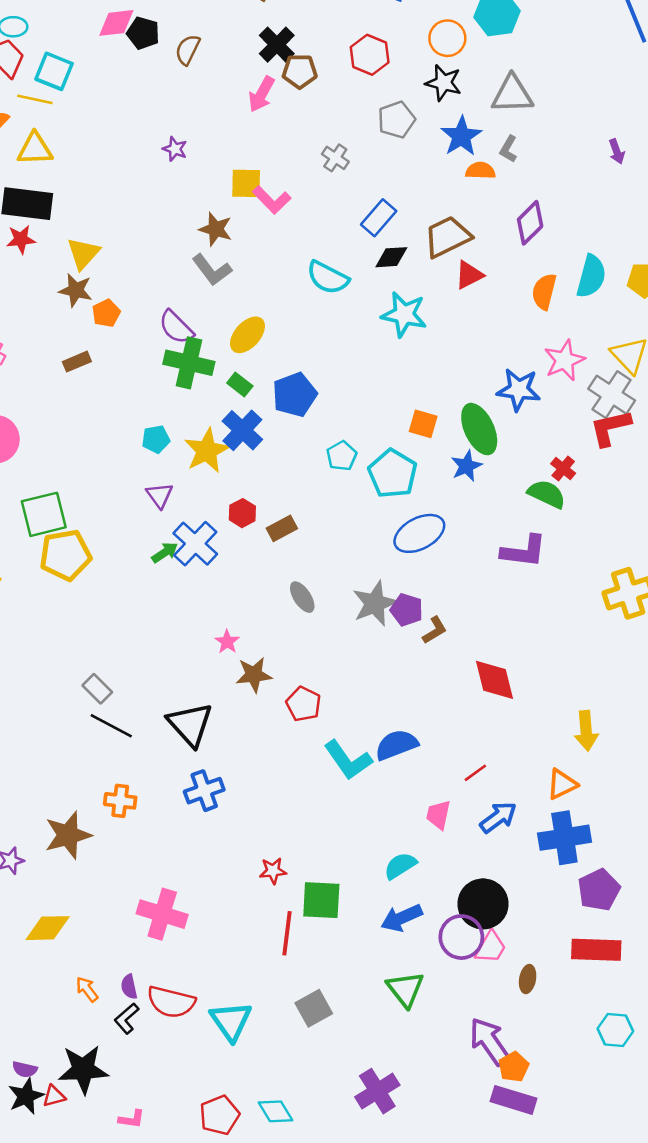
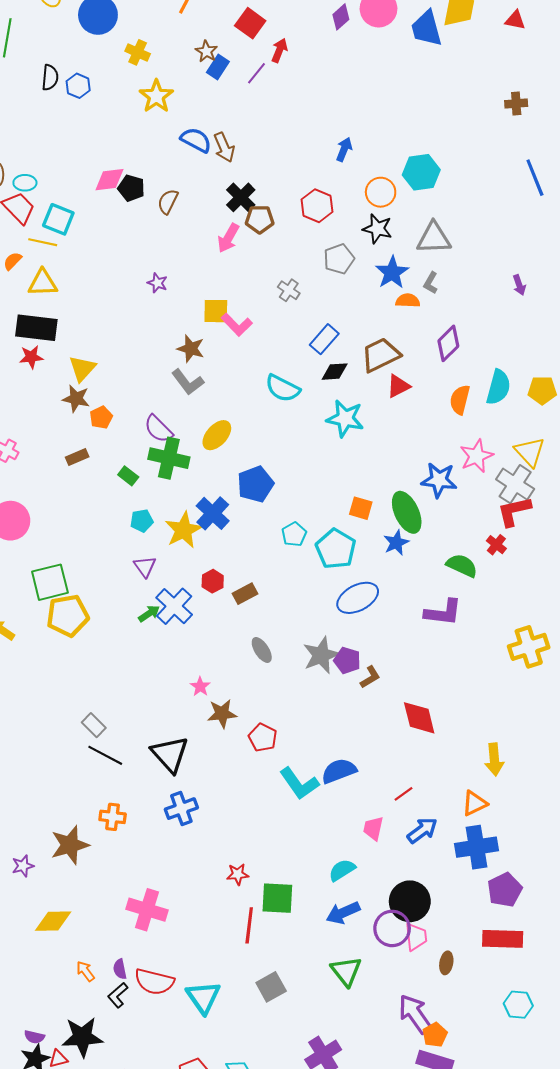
green rectangle: (240, 384) -> (128, 476), moved
red cross: (563, 469) -> (496, 545), moved
pink trapezoid: (491, 947) -> (416, 937), turned -36

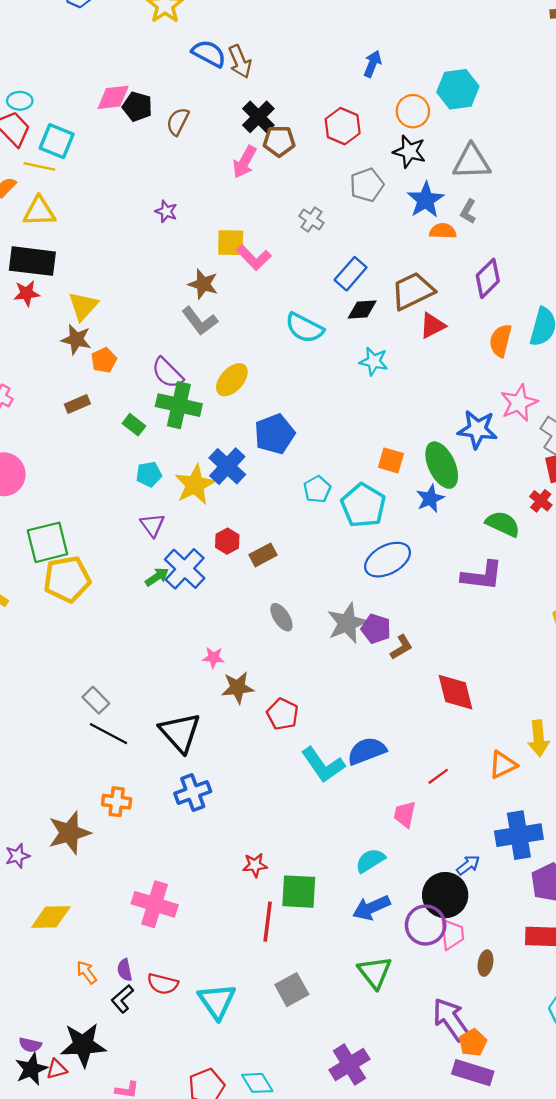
cyan star: (345, 418) -> (374, 361), size x0.7
pink star: (200, 687) -> (213, 658), turned -30
orange triangle: (474, 803) -> (503, 765), moved
blue arrow: (422, 830) -> (468, 865), moved, size x0.7
red semicircle: (154, 982) -> (163, 984), size x0.7

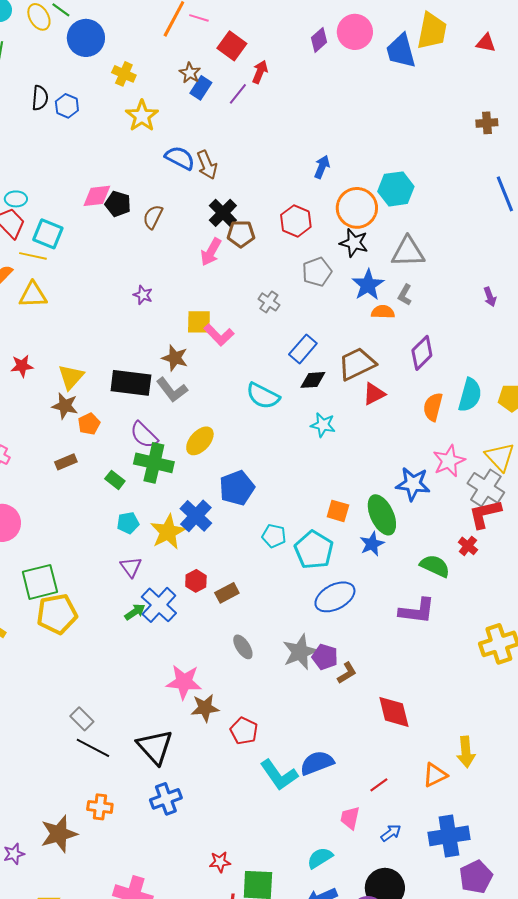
orange circle: (413, 111) -> (357, 208), size x1.4
black rectangle: (32, 261) -> (131, 383), moved
cyan pentagon: (317, 489) -> (274, 536), turned -30
pink star: (213, 658) -> (184, 682), size x1.8
blue arrow: (468, 865) -> (391, 833), moved

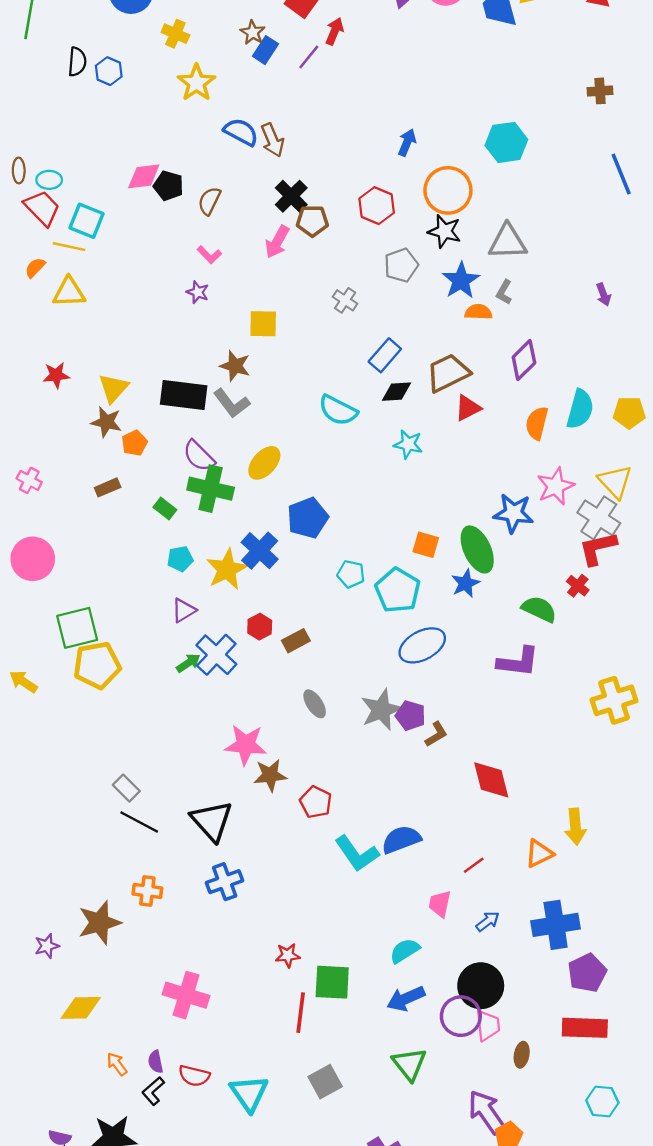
cyan hexagon: (396, 189) -> (506, 142), moved
pink L-shape: (219, 335) -> (209, 255), moved, size x0.7
purple triangle: (131, 567) -> (184, 610), turned 35

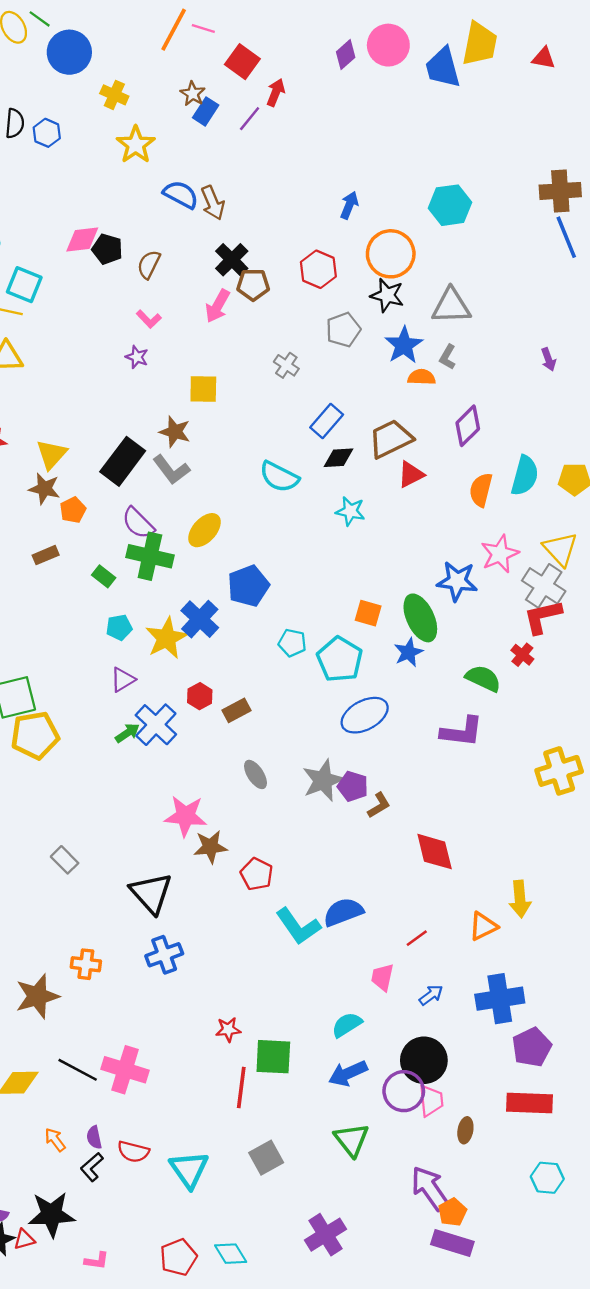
brown cross: (600, 91) -> (560, 191), moved, size x1.6
black rectangle: (184, 395) -> (123, 461), turned -60
black line: (139, 822) -> (78, 1070), moved

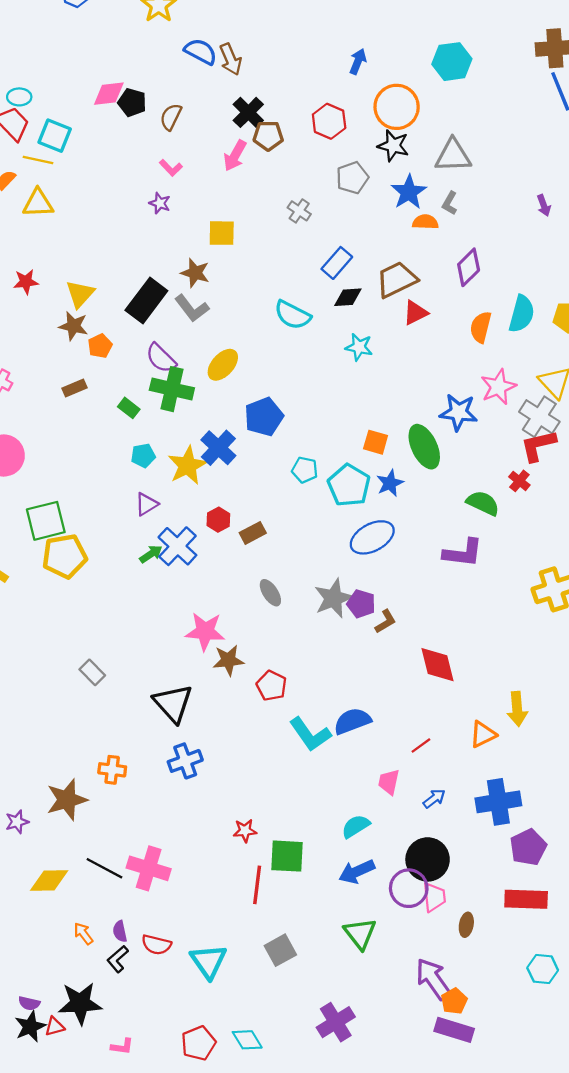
blue star: (408, 652) -> (390, 483), moved

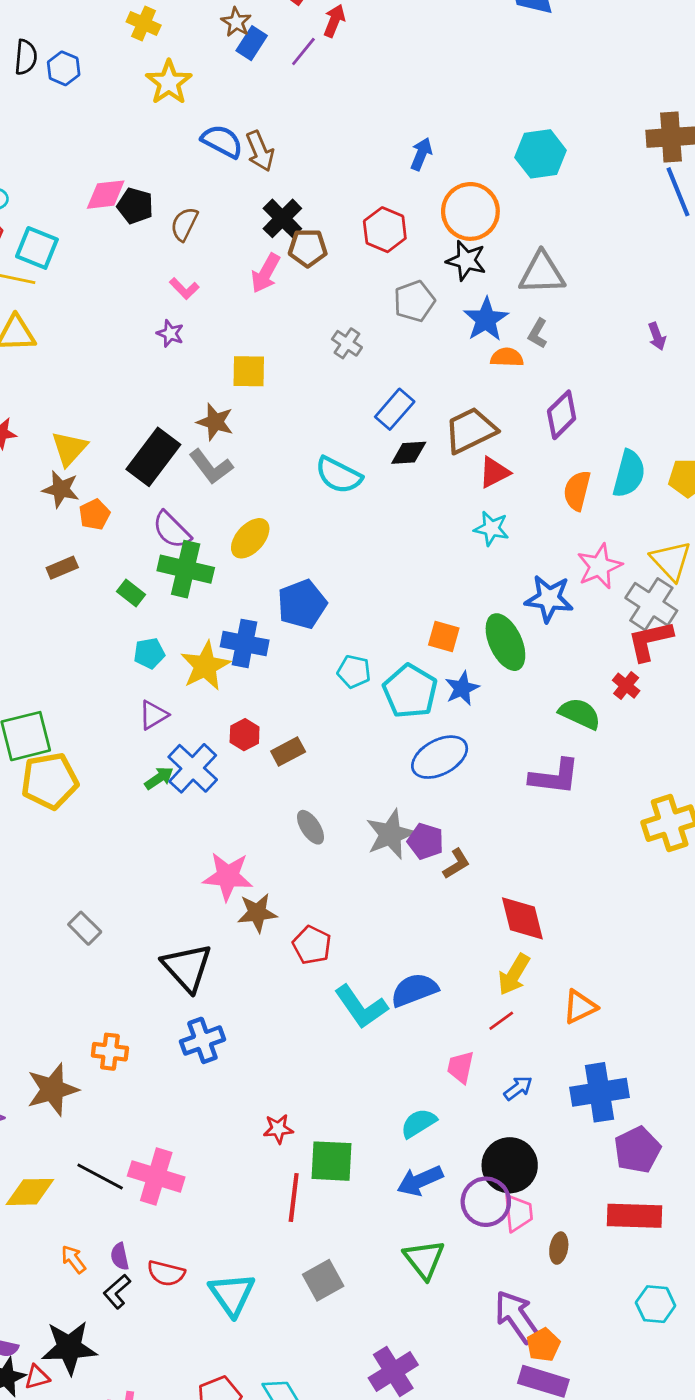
cyan star: (359, 347) -> (491, 528), moved
blue cross: (218, 448) -> (245, 643), turned -32
yellow arrow: (517, 709) -> (514, 975), moved, turned 36

